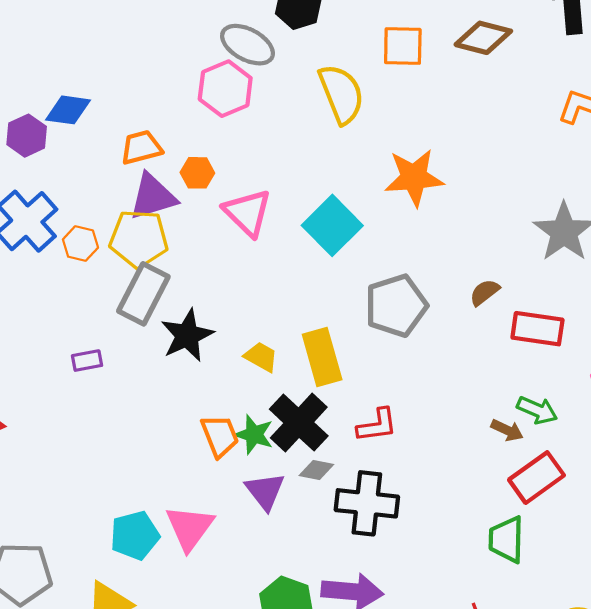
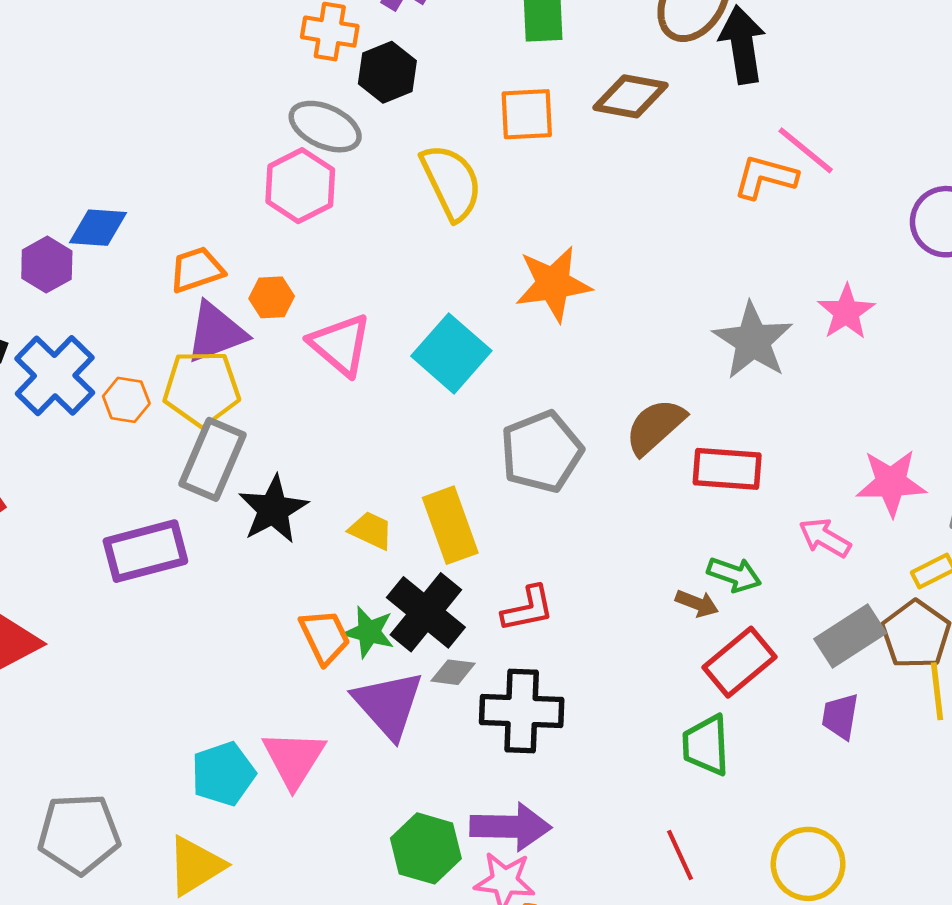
brown semicircle: (485, 292) -> (655, 427), size x1.6
purple rectangle: (87, 361) -> (145, 551), size x2.0
purple triangle: (265, 491) -> (388, 704), size x1.4

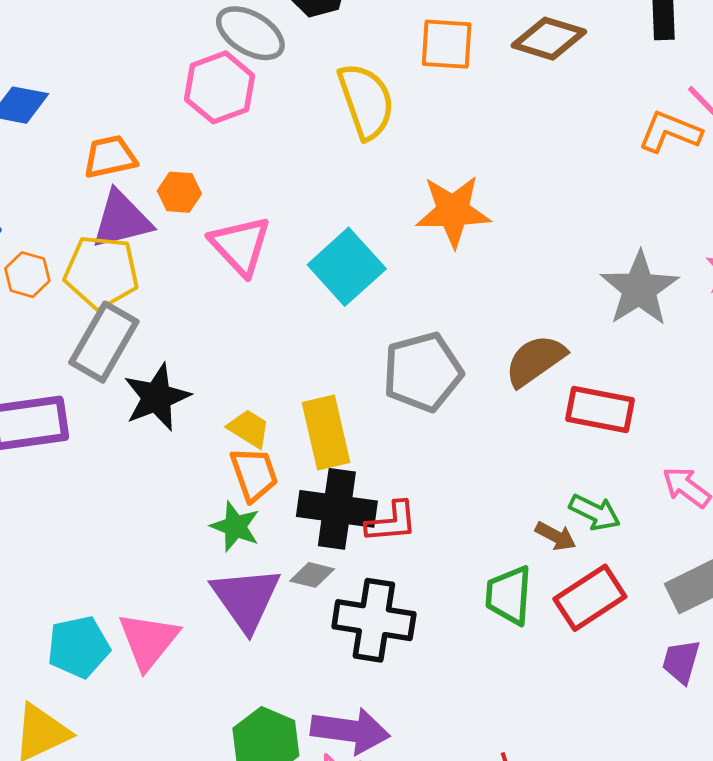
black cross: (426, 612) -> (337, 509), moved, turned -38
orange trapezoid: (325, 637) -> (254, 474), moved
green trapezoid: (706, 745) -> (509, 595), moved

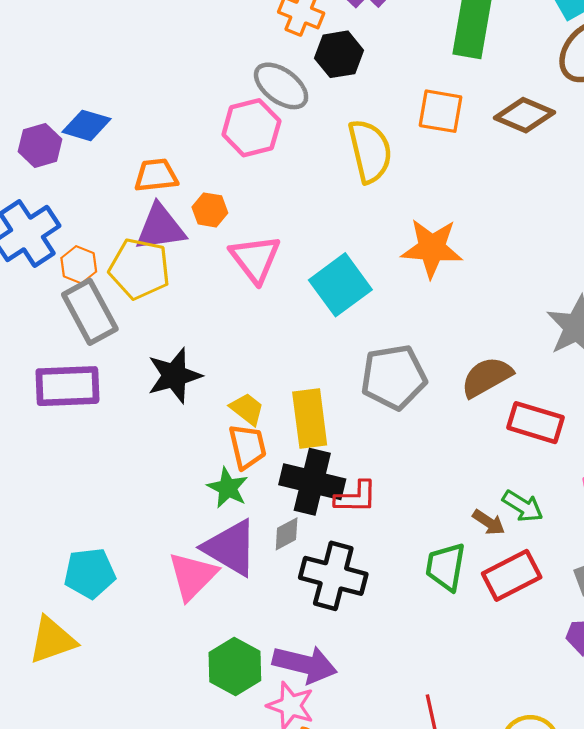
gray rectangle: (104, 342) -> (90, 312), moved, turned -64
gray diamond: (312, 575) -> (287, 534), turned -48
purple triangle: (246, 599) -> (230, 548), turned -30
pink triangle: (148, 640) -> (193, 576), moved

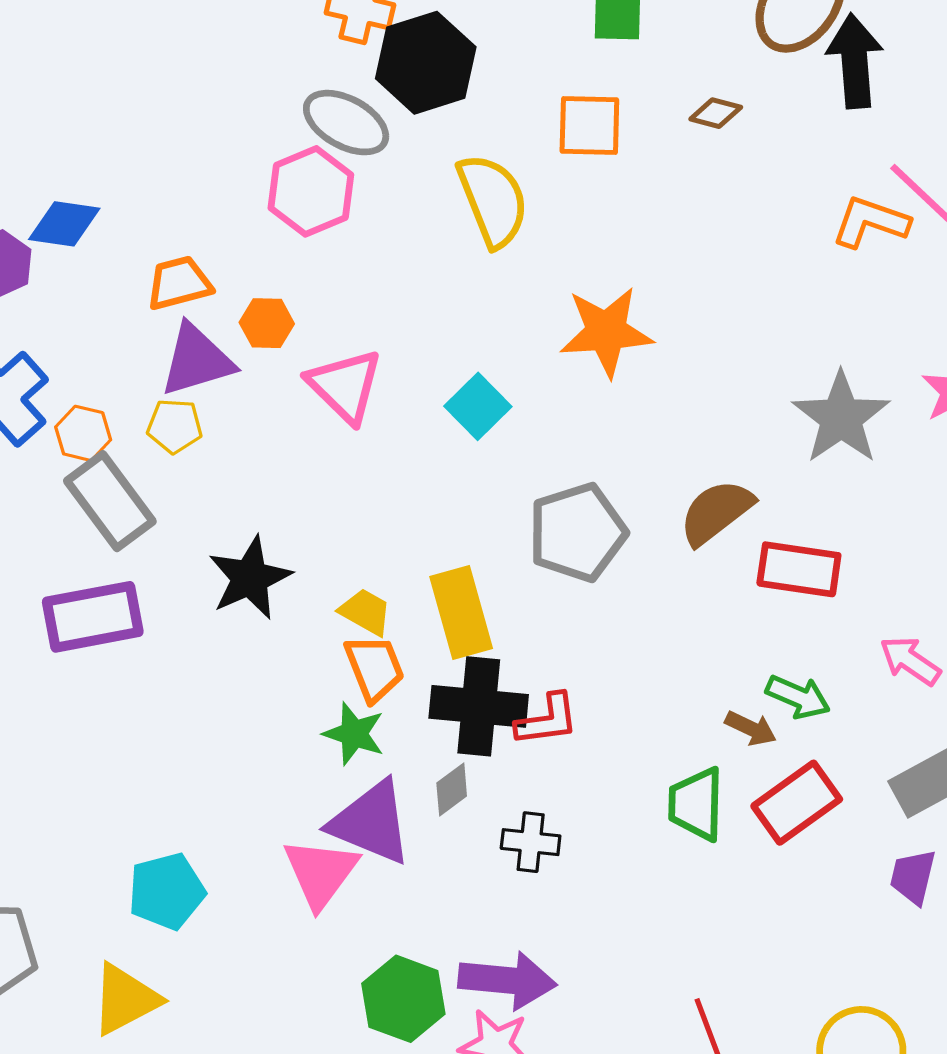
black hexagon: (339, 54) -> (426, 63), size x1.4
brown diamond: (525, 115) -> (716, 113), size x0.6
yellow pentagon: (139, 269) -> (175, 426), size x0.6
cyan square: (340, 285) -> (478, 406), size x0.7
black cross: (333, 576) -> (531, 842), size x0.6

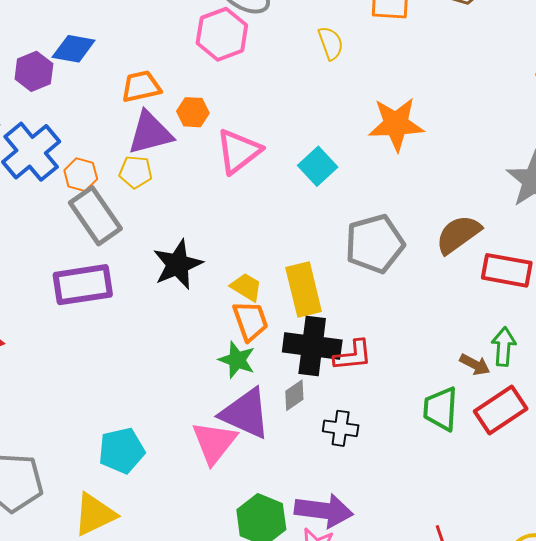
yellow semicircle: (493, 200) -> (331, 43), size x0.6
pink triangle: (345, 386) -> (238, 151), turned 36
green arrow: (798, 697) -> (504, 347), turned -111

